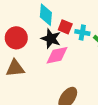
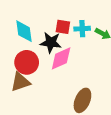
cyan diamond: (46, 15) -> (24, 31), moved
red circle: (16, 38) -> (27, 62), moved

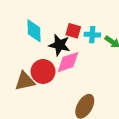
red circle: (27, 62) -> (43, 71), moved

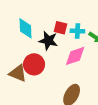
pink diamond: (68, 62) -> (75, 56), moved
brown triangle: (25, 81) -> (18, 73), turned 36

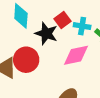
red square: (61, 28) -> (62, 20), turned 32

